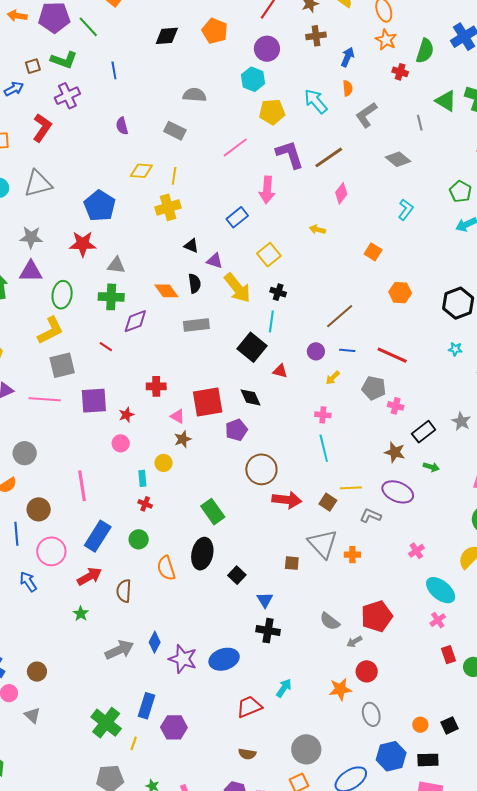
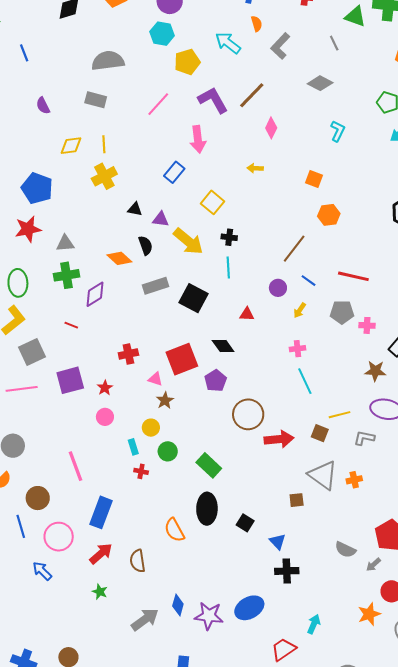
gray semicircle: (195, 95) -> (108, 61), size x1.4
orange hexagon: (400, 293) -> (329, 215), moved
black square: (252, 347) -> (194, 298), moved
blue line: (347, 350) -> (309, 281), turned 42
green circle: (139, 539) -> (168, 451), moved

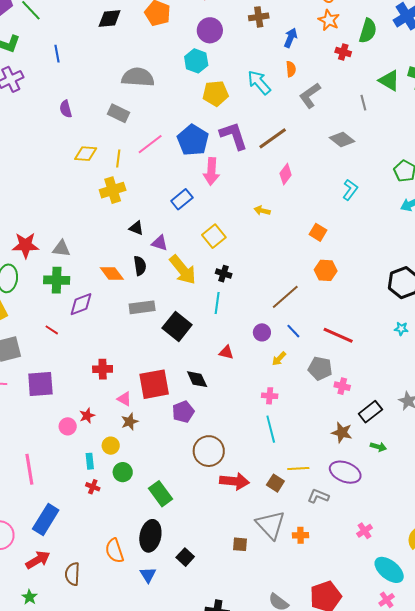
pink line: (158, 104) -> (150, 144), moved
blue pentagon: (37, 188) -> (193, 140), moved
red star: (28, 229) -> (25, 245), moved
red star: (105, 388) -> (87, 416), moved
blue triangle: (278, 542) -> (148, 575), moved

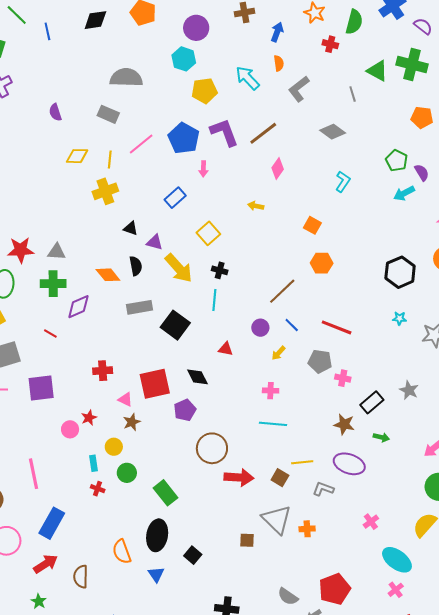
blue line: (57, 54) -> (47, 31), moved
pink arrow: (211, 171) -> (203, 169), size x0.6
cyan line: (271, 429) -> (273, 424), turned -68

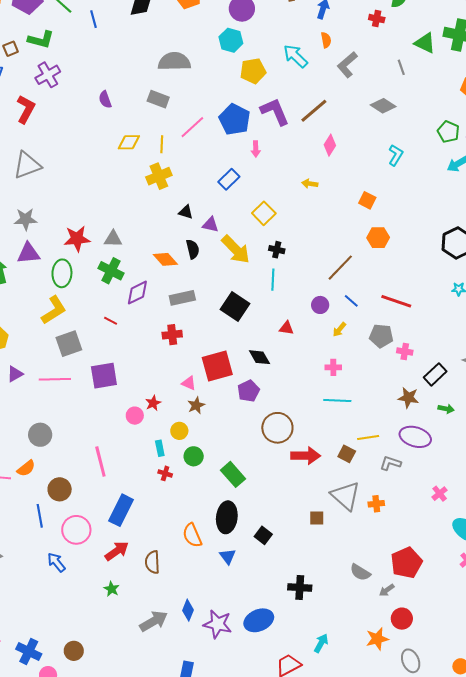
green cross: (53, 284) -> (111, 271), turned 30
gray rectangle: (140, 307) -> (182, 298), moved
red cross: (103, 371) -> (172, 335), moved

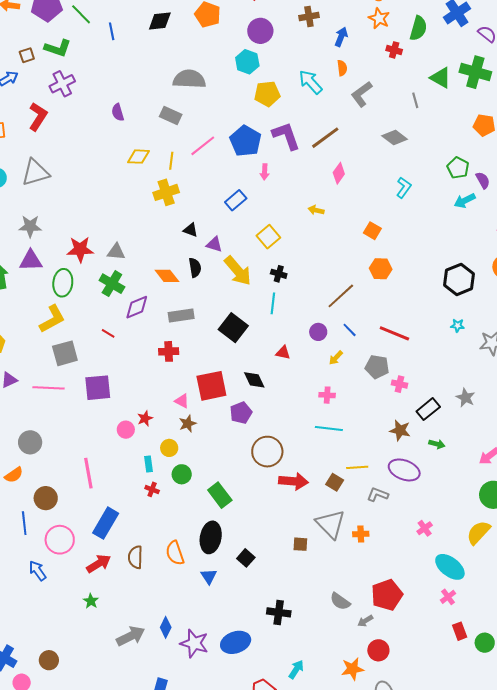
brown semicircle: (152, 562) -> (135, 557), moved

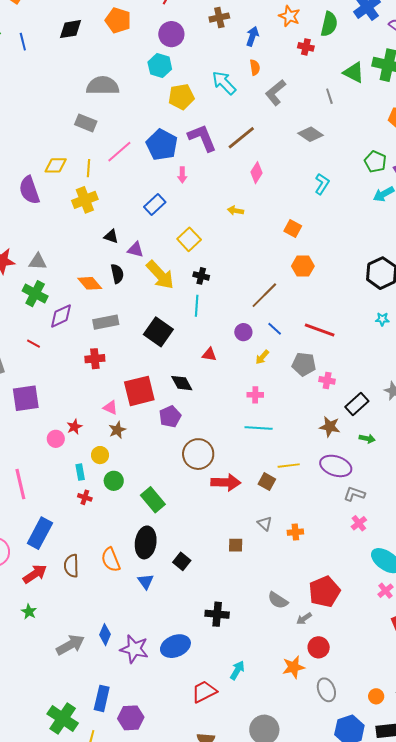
purple semicircle: (118, 112) -> (29, 190), moved, size x1.6
gray L-shape: (378, 495) -> (354, 494), moved
gray triangle: (331, 524) -> (265, 523), size x0.5

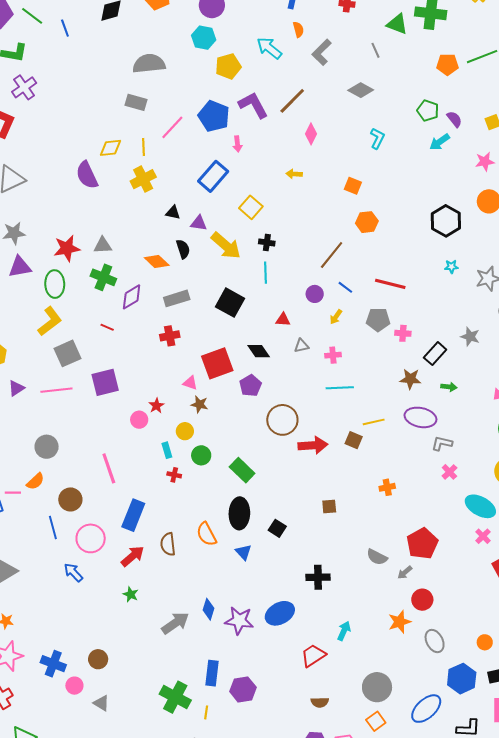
blue rectangle: (155, 204) -> (213, 176), size x1.4
brown star: (117, 430) -> (199, 404), turned -30
gray triangle: (265, 523) -> (301, 346), moved, turned -49

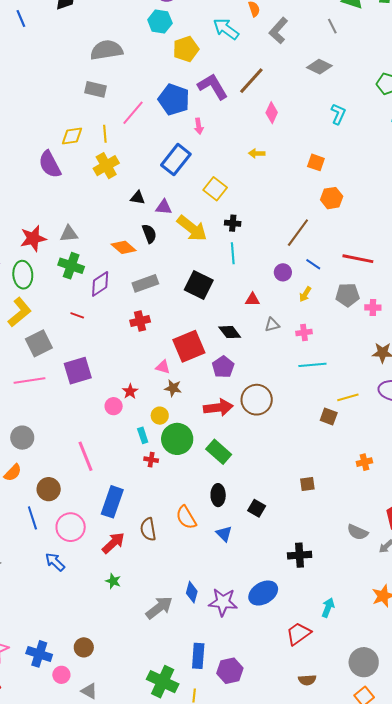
red arrow: (313, 445) -> (218, 408), moved
green circle: (201, 455) -> (177, 439), size x1.6
black ellipse: (239, 513) -> (218, 495), size x0.7

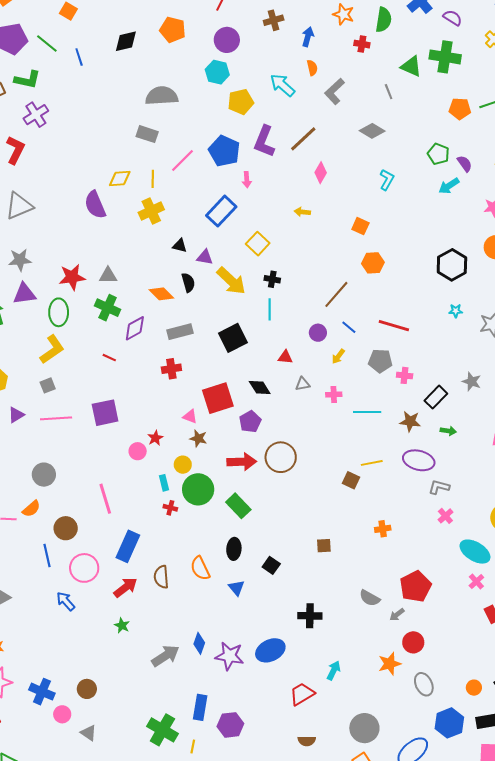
purple L-shape: (213, 87) -> (264, 141), turned -132
black square: (199, 285) -> (233, 338), turned 32
gray square: (39, 343) -> (48, 385), moved, size x0.6
cyan line: (312, 365) -> (367, 412), moved

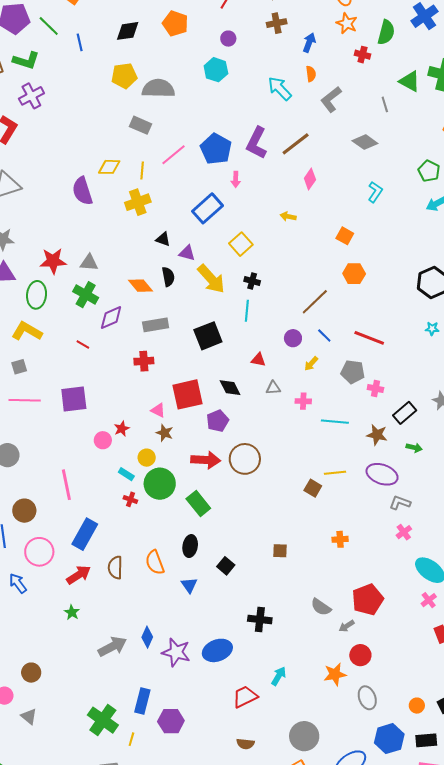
purple circle: (227, 40) -> (228, 39), size x0.6
yellow pentagon: (241, 102) -> (124, 76), moved
yellow L-shape: (52, 349) -> (27, 331), turned -120
cyan rectangle: (164, 483) -> (126, 474), turned -49

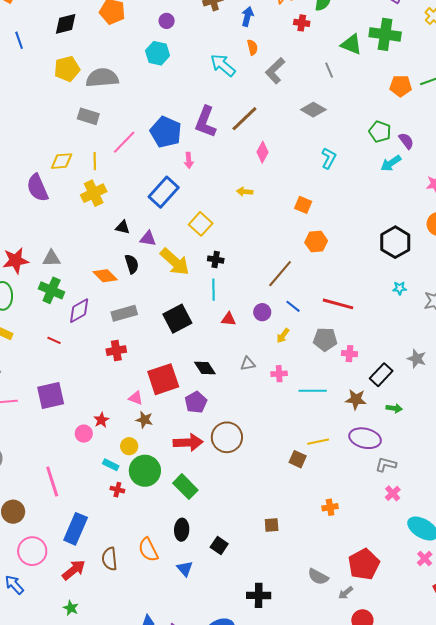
red triangle: (258, 360) -> (228, 319), moved

